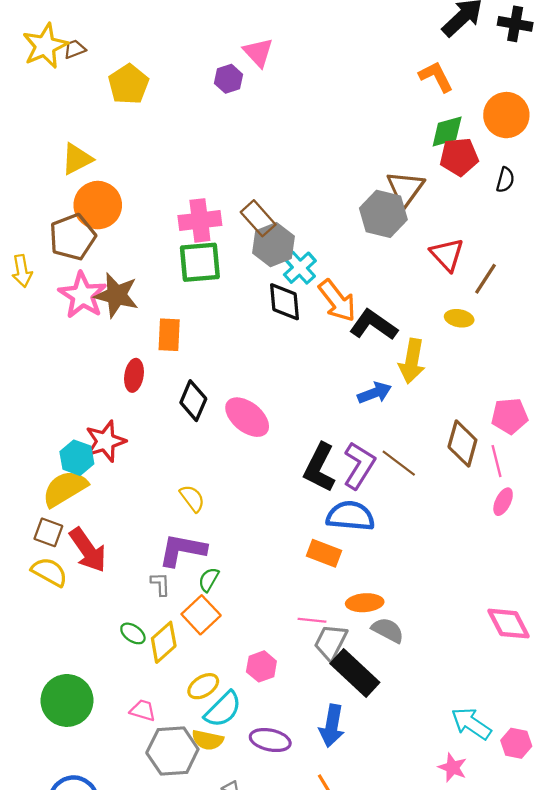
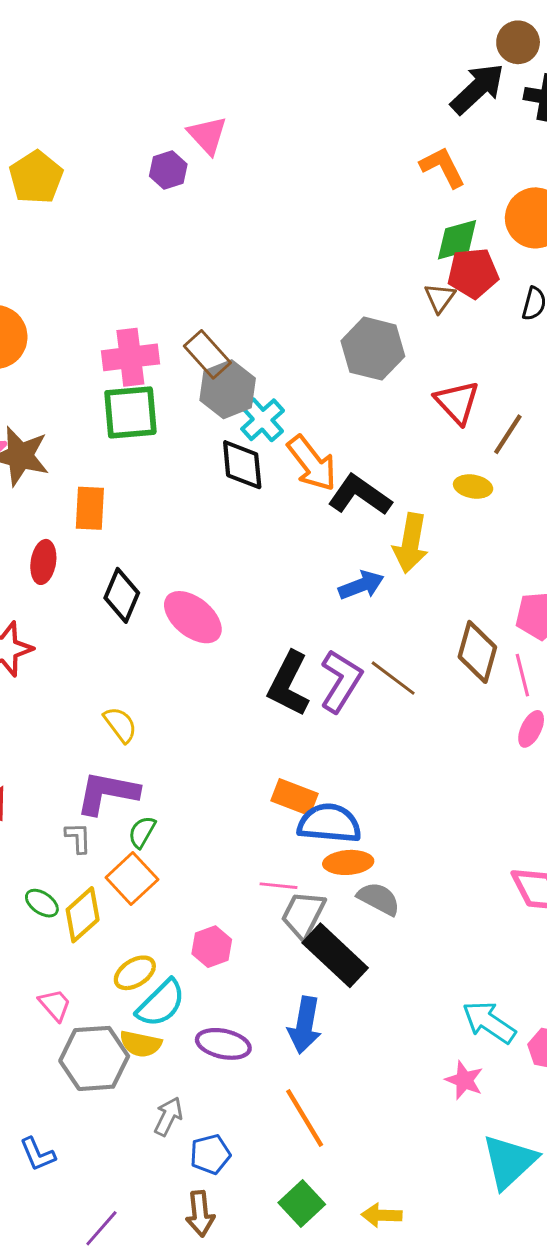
brown triangle: (405, 189) -> (440, 298), moved, size x0.6
blue semicircle: (350, 516) -> (329, 823), moved
pink trapezoid: (143, 710) -> (55, 1005), turned 32

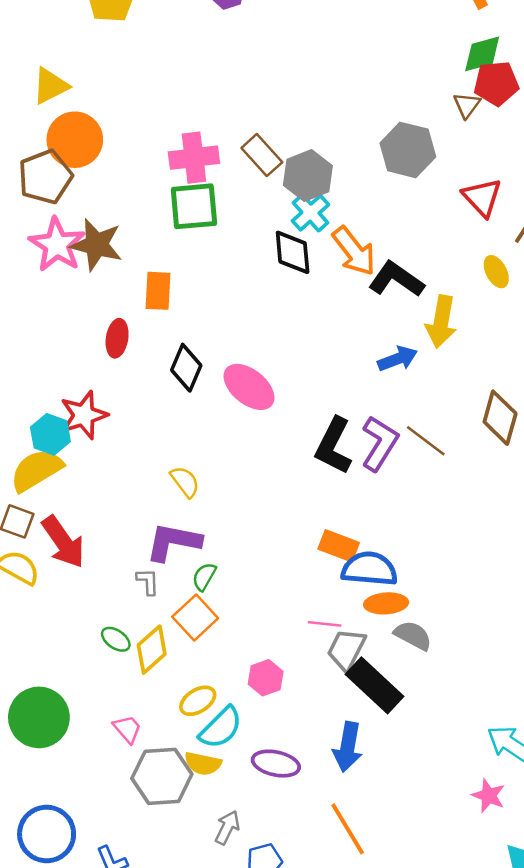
gray hexagon: (228, 389) -> (308, 176), moved
yellow ellipse: (473, 486) -> (496, 272), turned 52

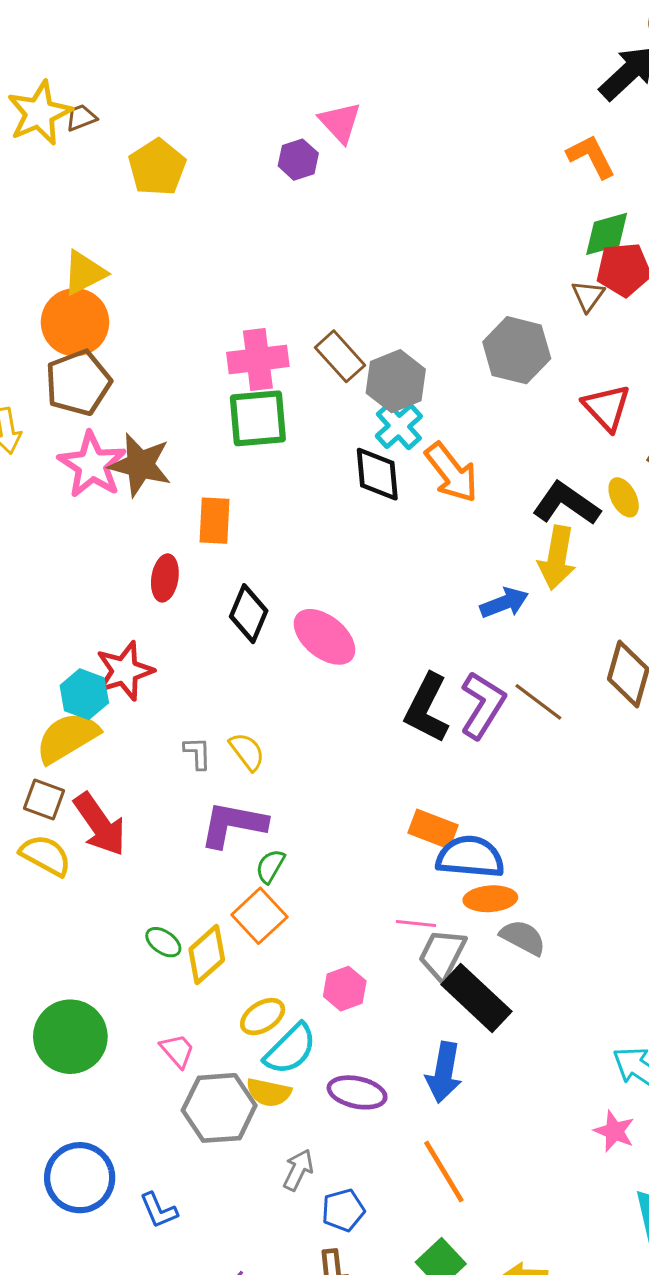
orange circle: (75, 140) -> (75, 322), moved
black L-shape: (396, 279) -> (566, 504), moved
gray L-shape: (148, 582) -> (197, 753), moved

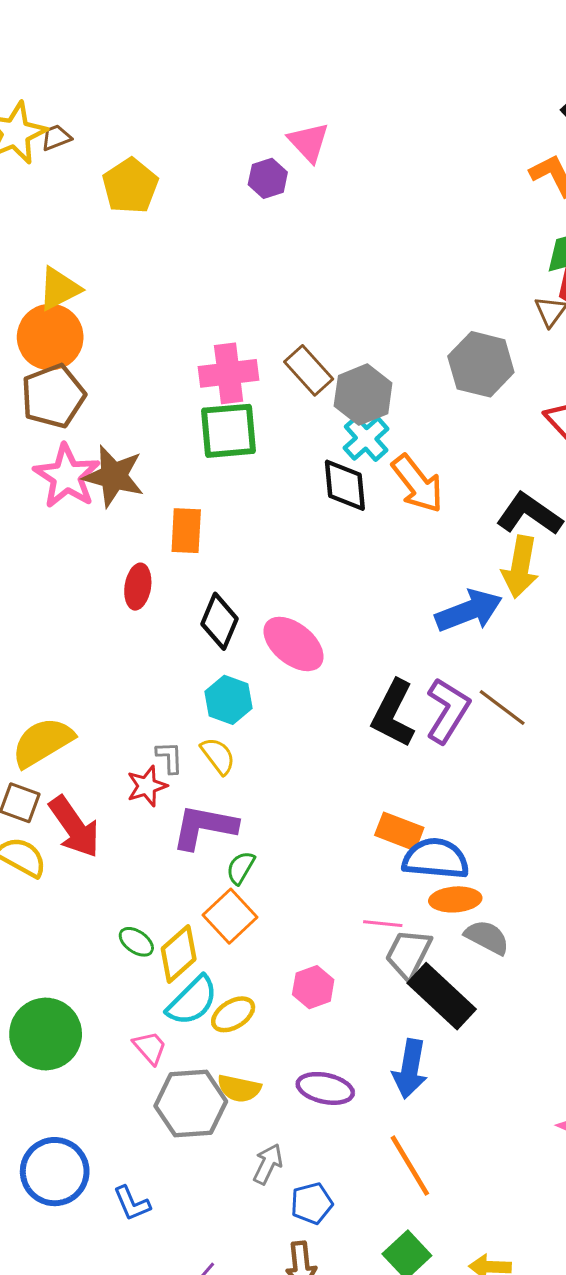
blue arrow: (504, 603) -> (469, 611), size x1.4
red star: (125, 671) -> (147, 786), moved, size x0.7
cyan hexagon: (84, 694) -> (229, 700), moved
cyan semicircle: (290, 1049) -> (192, 1001), moved

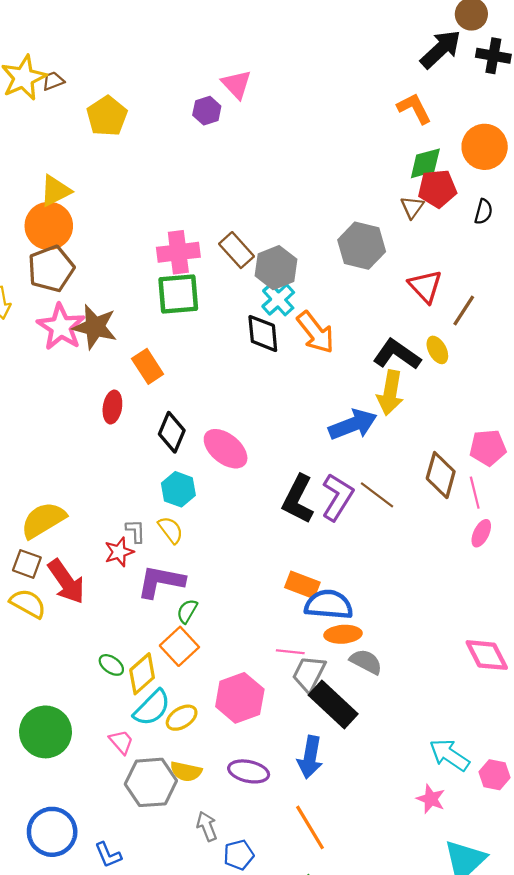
orange rectangle: (186, 531) -> (148, 366), turned -36
pink hexagon: (313, 987) -> (240, 698), size x1.6
gray arrow: (268, 1164) -> (207, 826), turned -48

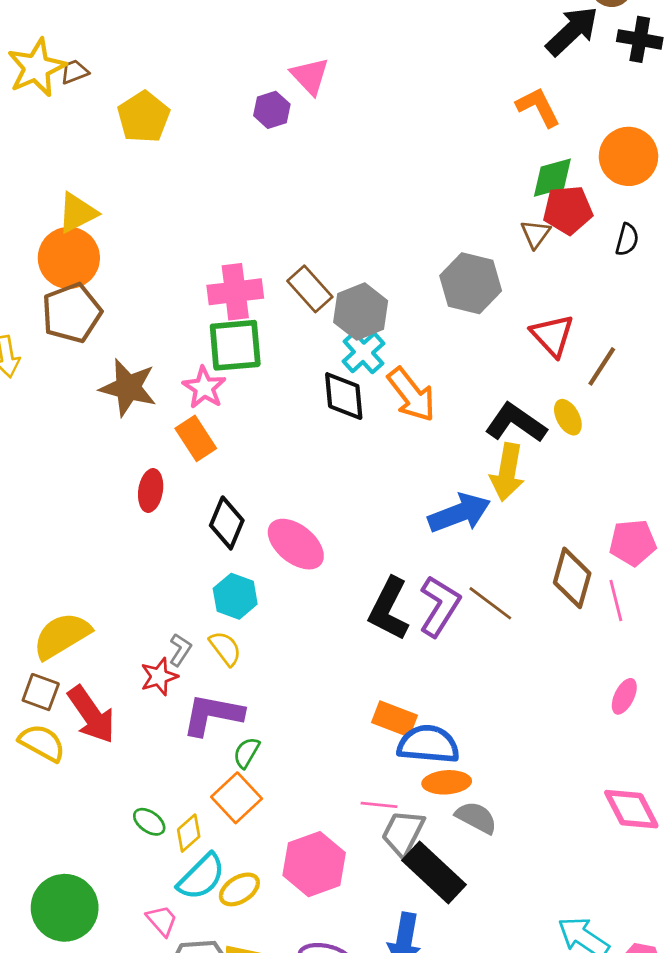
pink star: (61, 327) -> (204, 388), moved, size x0.7
gray L-shape: (136, 531) -> (180, 650), turned 35
pink ellipse: (481, 533) -> (624, 696), moved
yellow diamond: (142, 674) -> (189, 833), size x0.7

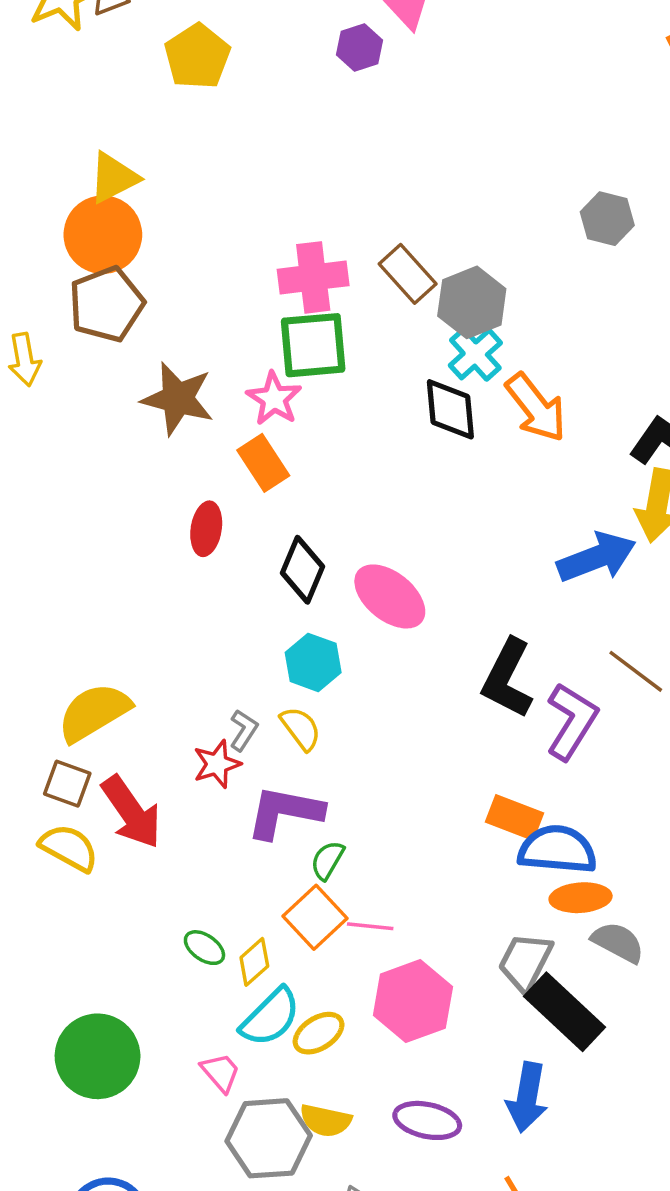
gray hexagon: (471, 283) -> (607, 219), moved, size x0.7
purple L-shape: (440, 606) -> (572, 721), moved
pink line: (379, 805) -> (370, 926), moved

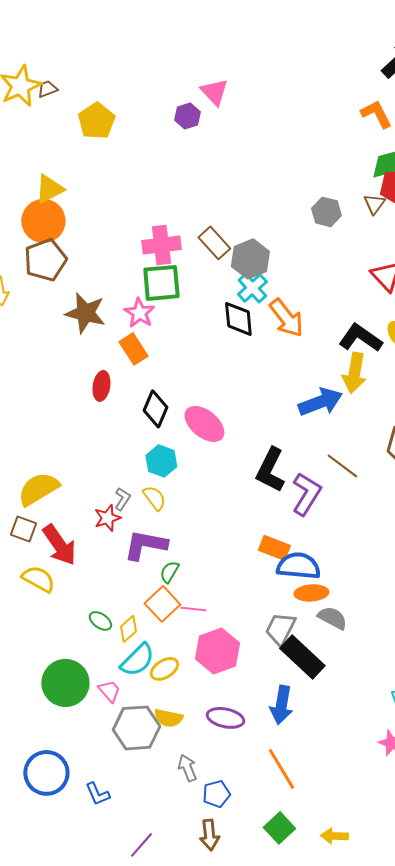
yellow semicircle: (69, 848) -> (38, 579), moved
green circle: (98, 1056) -> (65, 683), moved

